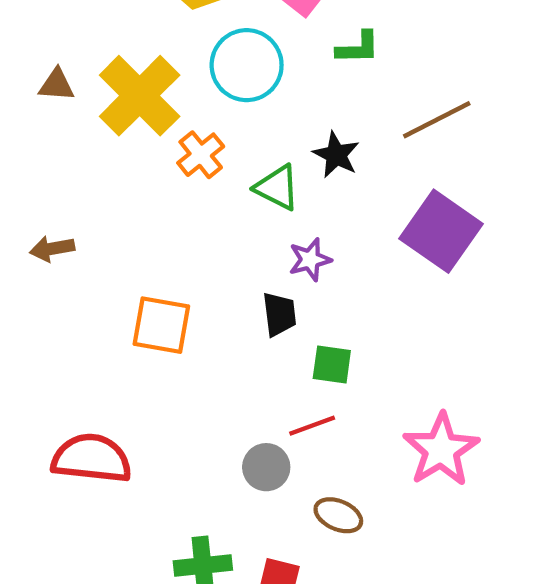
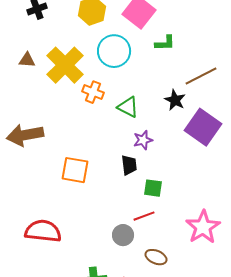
orange cross: (201, 155) -> (93, 92), turned -30
black star: (336, 155) -> (175, 100), moved
brown arrow: (52, 249) -> (25, 135), size x1.8

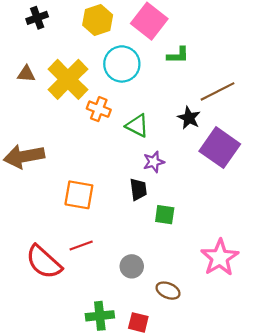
red line: (144, 216) -> (81, 245), moved
red semicircle: (43, 231) -> (44, 262), turned -144

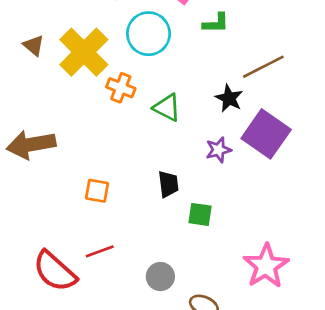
brown triangle: (26, 74) -> (34, 46), turned 36
purple star: (154, 162) -> (218, 150), moved
orange square: (79, 195) -> (97, 191), size x0.7

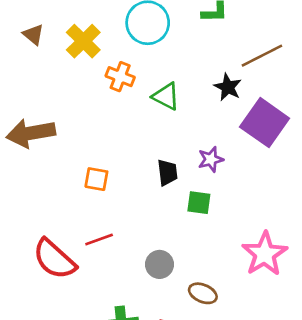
yellow cross: (84, 52) -> (83, 41), size x0.7
purple star: (218, 150) -> (211, 159), moved

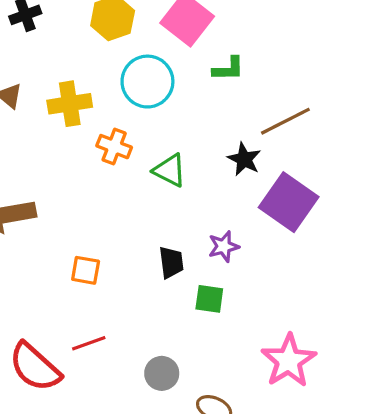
yellow cross: (83, 41) -> (70, 104), turned 36

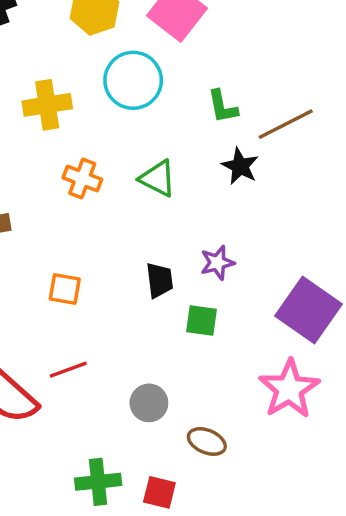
green L-shape: (228, 69) -> (223, 107), moved, turned 80
orange cross: (114, 147) -> (82, 178), moved
purple square: (289, 202) -> (308, 310), moved

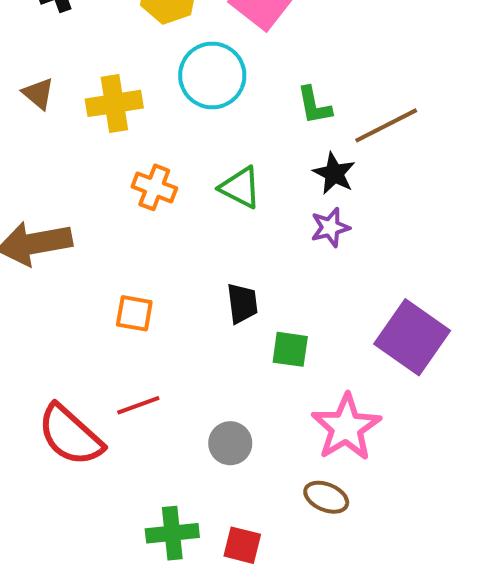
purple star: (217, 263) -> (330, 227), moved
pink star: (289, 389) -> (346, 427), moved
brown ellipse: (207, 441) -> (326, 497), moved

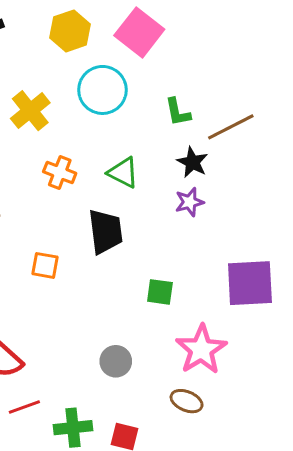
yellow cross: (114, 103) -> (30, 111), turned -30
black trapezoid: (242, 303) -> (105, 232), moved, size x1.5
purple square: (412, 337) -> (250, 283), turned -38
red line: (138, 405) -> (24, 407), moved

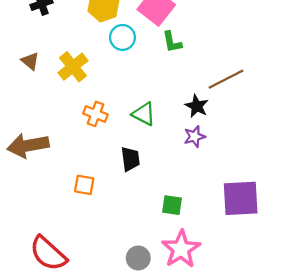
cyan circle: (102, 90) -> (122, 37), moved, size x0.7
green L-shape: (178, 112) -> (172, 42), moved
black trapezoid: (105, 232) -> (130, 159), size x0.7
pink star: (201, 349) -> (181, 249), moved

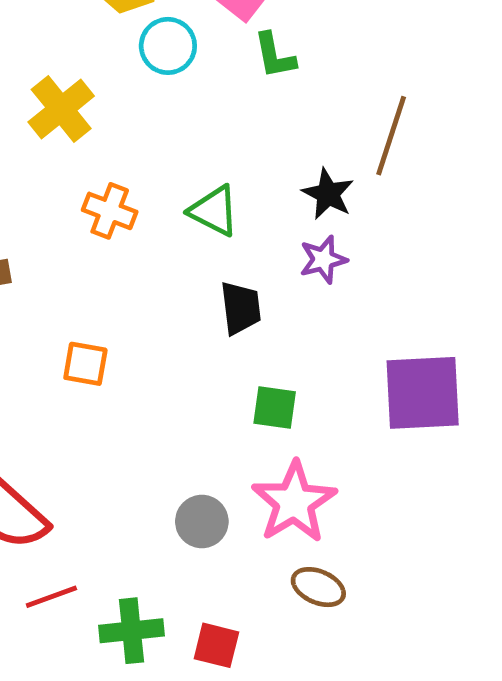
brown line: (226, 79) -> (391, 136), turned -45
black trapezoid: (130, 159) -> (241, 308), moved

